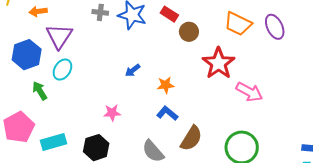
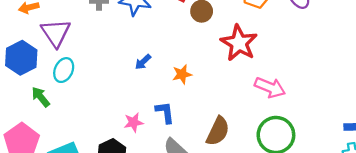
pink arrow: (249, 92) -> (270, 87), moved
pink star: (112, 113) -> (134, 122), moved
blue L-shape: (167, 113) -> (165, 112), moved, turned 50

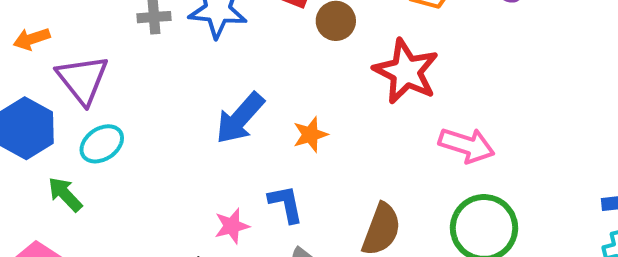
blue arrow: (143, 62) -> (240, 118), size x1.8
cyan ellipse: (64, 70) -> (102, 144), turned 35

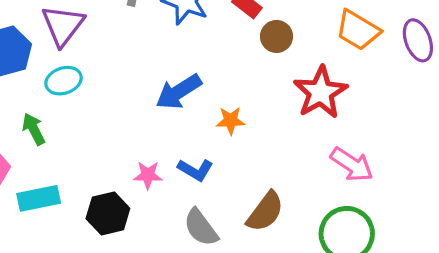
green arrow: (65, 194) -> (34, 129), moved
blue L-shape: (286, 204) -> (196, 170), turned 116

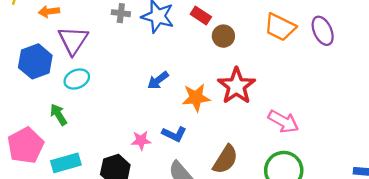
blue arrow: (179, 92) -> (158, 80), size x0.7
red star: (321, 92) -> (236, 86), moved
orange star: (231, 121) -> (196, 98), size x1.4

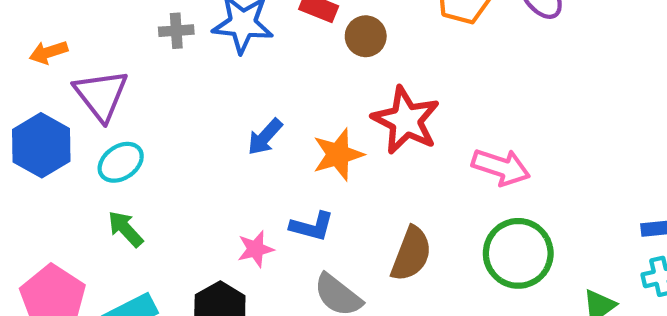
green arrow: (59, 115) -> (125, 229), moved

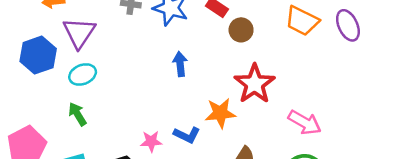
blue arrow: (265, 137) -> (180, 64), moved, turned 120
orange star: (338, 155) -> (220, 113), moved

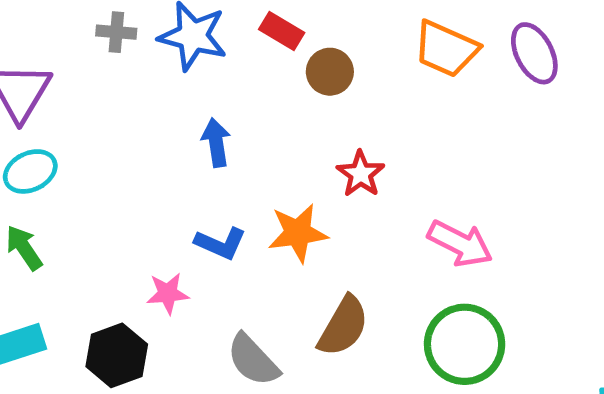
red star: (255, 84) -> (361, 174), size x0.6
blue L-shape: (187, 135) -> (221, 243), moved

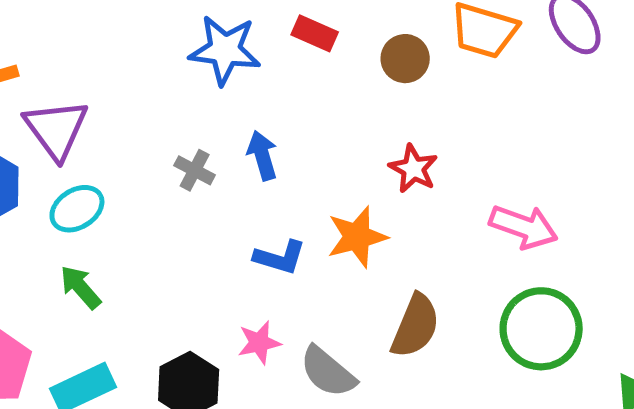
gray cross: (116, 32) -> (195, 170), moved, turned 30
brown circle: (330, 72) -> (405, 59), moved
pink star: (168, 293) -> (259, 343), moved

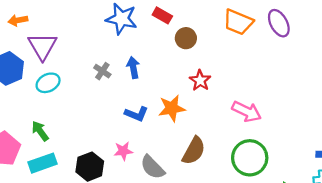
brown circle: (405, 59) -> (186, 38), moved
green arrow: (80, 287) -> (40, 131), moved

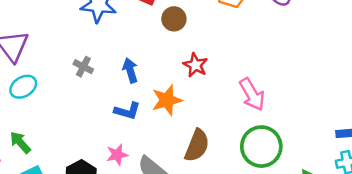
blue arrow: (133, 68) -> (130, 70), moved
pink arrow: (247, 111) -> (252, 94), turned 40

